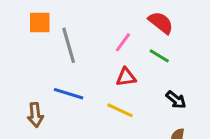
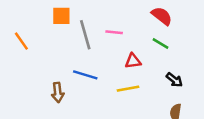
pink line: (123, 42) -> (114, 32), moved, turned 60
yellow line: (120, 110) -> (128, 89), turned -35

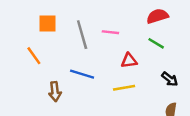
orange square: (61, 16) -> (47, 24), moved
red semicircle: (162, 16) -> (157, 16), turned -55
orange line: (21, 41) -> (34, 56), moved

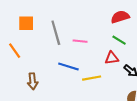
pink line: (110, 32) -> (80, 41), moved
red triangle: (129, 61) -> (112, 58), moved
blue line: (82, 74) -> (68, 66), moved

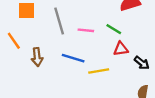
green line: (119, 40) -> (114, 29), moved
brown arrow: (33, 81) -> (37, 57), moved

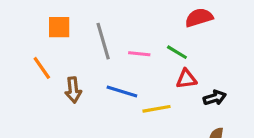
black arrow: (142, 63) -> (215, 98), turned -56

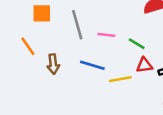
green line: (177, 52) -> (137, 44), moved
red triangle: (186, 79) -> (144, 65), moved

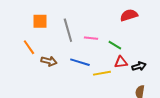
brown arrow: (53, 64) -> (49, 61), turned -70

